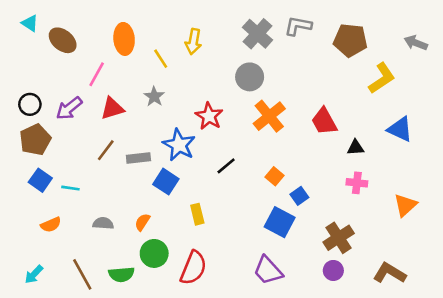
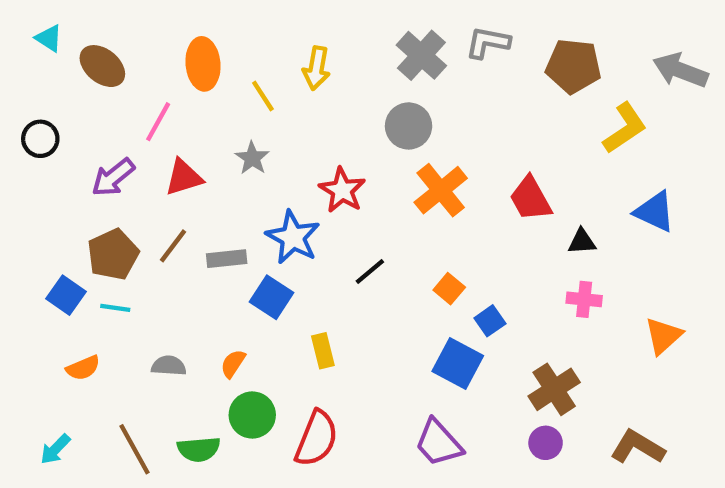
gray arrow: (416, 43) -> (680, 70), size x1.4
black circle: (30, 104) -> (40, 139), moved
brown pentagon: (35, 140) -> (113, 254), moved

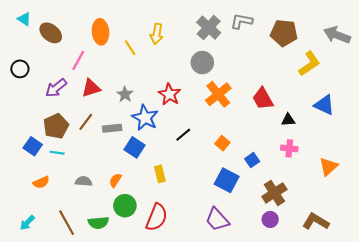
gray star: (252, 158) -> (125, 94), moved
blue square: (490, 321) -> (252, 160), moved

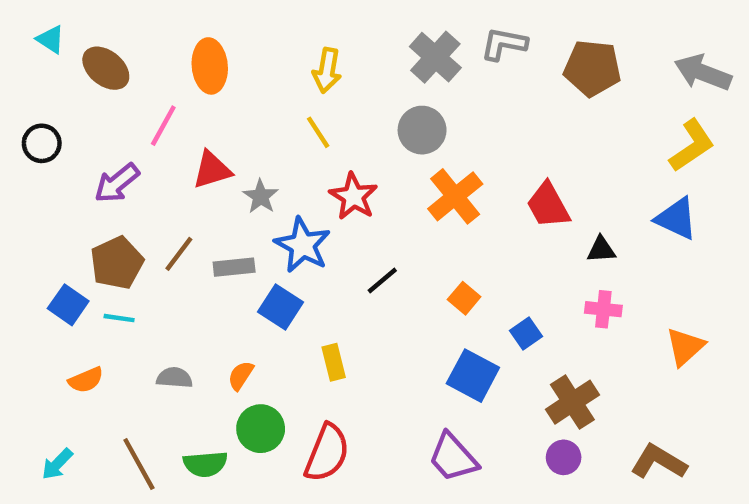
yellow line: (130, 48) -> (318, 132), moved
yellow L-shape: (309, 64) -> (692, 146), moved
red triangle: (91, 88) -> (212, 170), moved

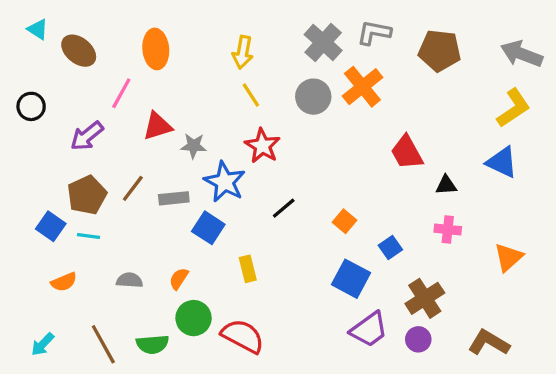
yellow line: (318, 132) -> (251, 95), moved
gray star: (261, 196) -> (194, 146), turned -30
orange cross: (455, 196) -> (362, 87), moved
red semicircle: (327, 453) -> (243, 336), turned -84
purple trapezoid: (453, 457) -> (369, 330), moved, turned -84

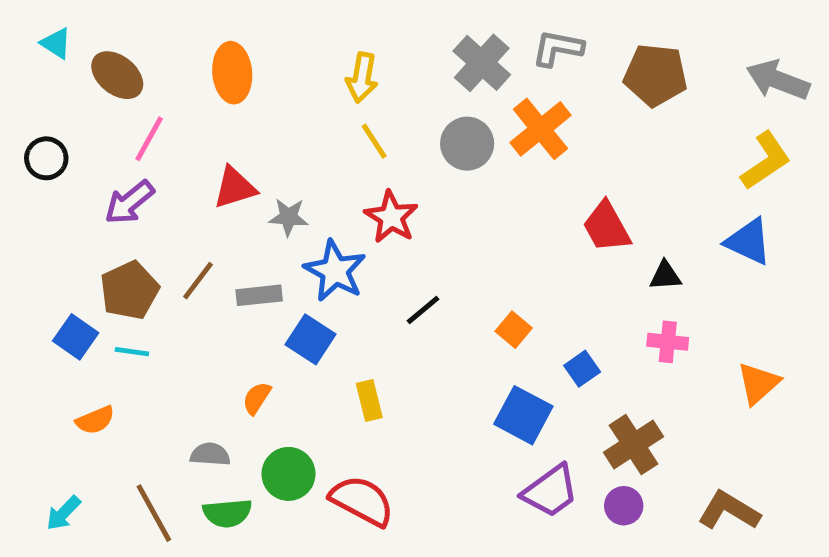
pink line: (121, 93) -> (149, 139), moved
orange semicircle: (179, 279) -> (257, 398), moved
gray semicircle: (130, 280) -> (210, 454), moved

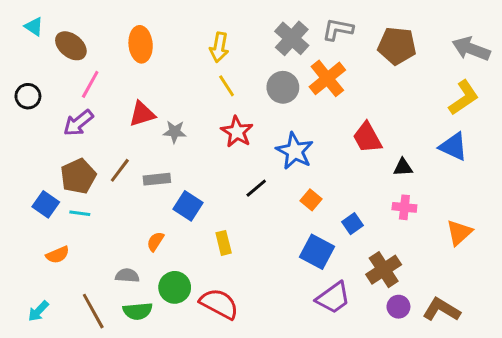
blue star: (335, 271) -> (295, 151), moved
purple circle: (624, 506) -> (398, 307), moved

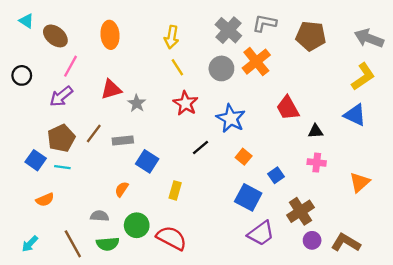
gray star: (175, 132) -> (137, 103), turned 30
yellow rectangle: (224, 243) -> (175, 190), turned 30

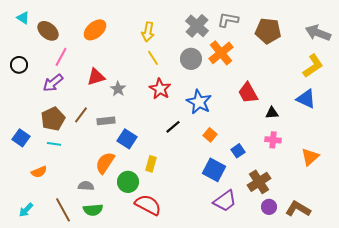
orange ellipse: (110, 35) -> (95, 30), turned 55
blue square: (36, 160) -> (21, 138), moved
orange semicircle: (122, 189) -> (105, 163), size x1.6
green circle: (137, 225) -> (128, 182), moved

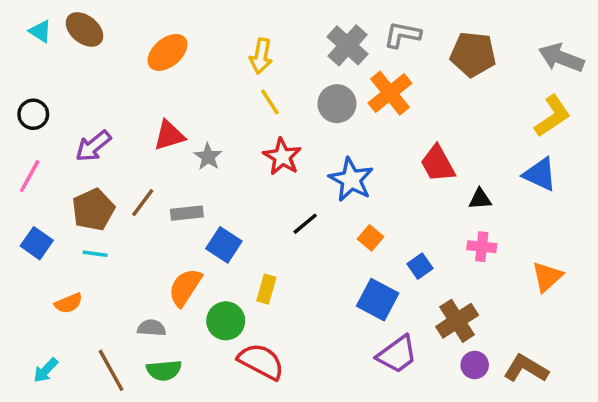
brown ellipse: (48, 31) -> (84, 29), moved
pink line: (61, 57) -> (30, 176), moved

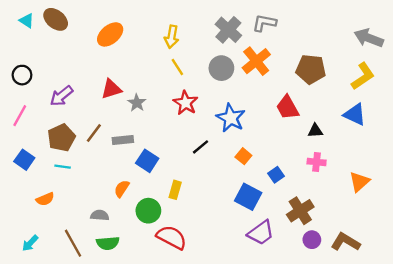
brown pentagon: (473, 54) -> (311, 69), moved
orange semicircle: (185, 287) -> (122, 189), size x0.7

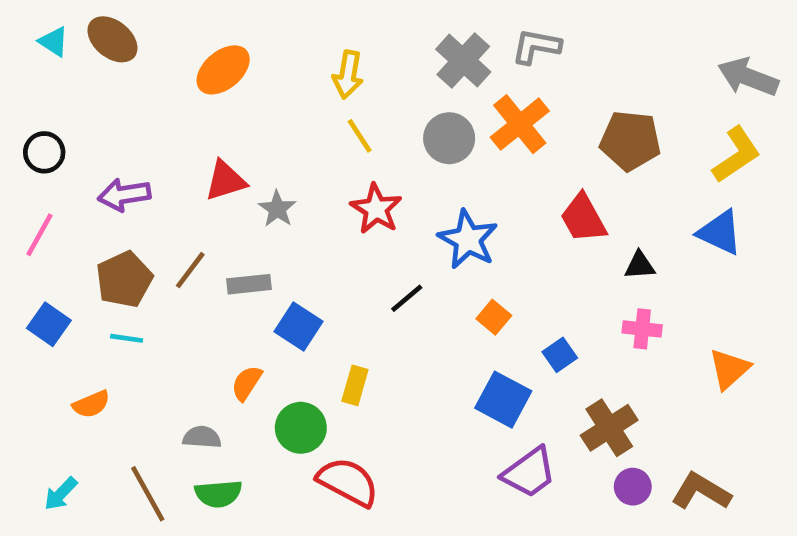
purple arrow: (61, 96) -> (124, 195), turned 30

